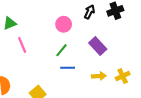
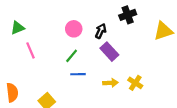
black arrow: (89, 12) -> (101, 31), moved
yellow cross: (123, 76) -> (135, 83), turned -32

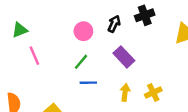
black arrow: (101, 31) -> (114, 24), moved
yellow arrow: (110, 83) -> (125, 92), turned -80
yellow cross: (135, 83) -> (153, 92), turned 32

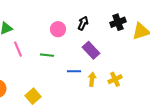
black cross: (145, 15) -> (118, 22), moved
green line: (81, 62) -> (47, 55), moved, turned 56
blue line: (88, 83) -> (74, 71), moved

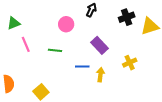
black arrow: (83, 23) -> (91, 10), moved
yellow cross: (115, 79) -> (130, 63), moved

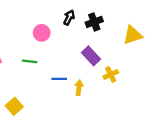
black cross: (127, 17) -> (94, 22), moved
purple rectangle: (99, 45) -> (91, 56), moved

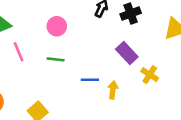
pink circle: (42, 33) -> (57, 26), moved
yellow cross: (111, 75) -> (150, 75), turned -32

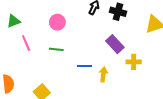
black cross: (131, 14) -> (118, 12), turned 35
yellow cross: (150, 75) -> (134, 62), turned -32

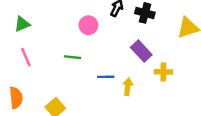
pink circle: (57, 22) -> (88, 25), moved
pink line: (26, 43) -> (26, 57), moved

